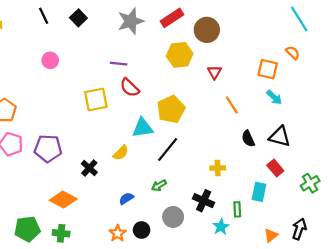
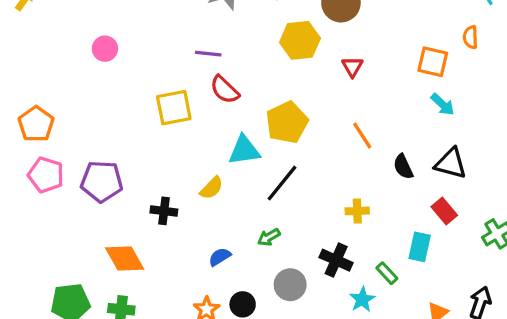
orange semicircle: (293, 53) -> (470, 37), turned -136
orange line: (232, 105) -> (362, 136), moved
black cross: (89, 168) -> (164, 211), turned -35
orange diamond: (63, 200) -> (125, 258), turned 32
green rectangle: (237, 209) -> (387, 273), turned -40

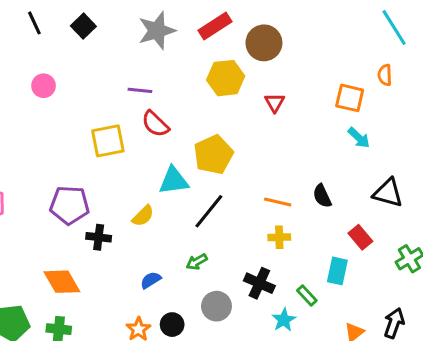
orange line: (362, 136) -> (278, 202), moved, turned -44
black triangle: (451, 163) -> (388, 193), moved
purple pentagon: (102, 181) -> (70, 205), moved

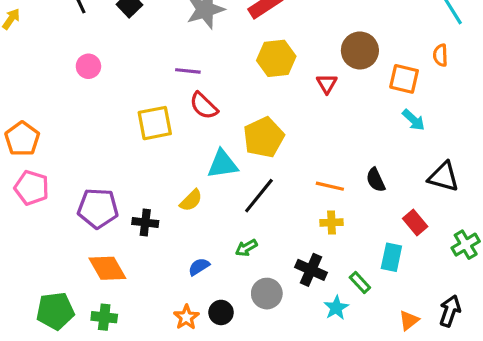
brown circle: (264, 43) -> (360, 50), moved
purple pentagon: (70, 205) -> (98, 208), moved

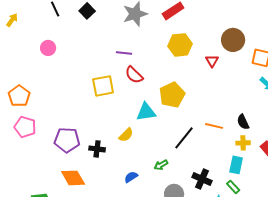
pink circle: (88, 66) -> (48, 48), moved
black line: (259, 196) -> (184, 138), moved
yellow cross: (331, 223) -> (243, 143), moved
cyan rectangle: (391, 257) -> (236, 165), moved

